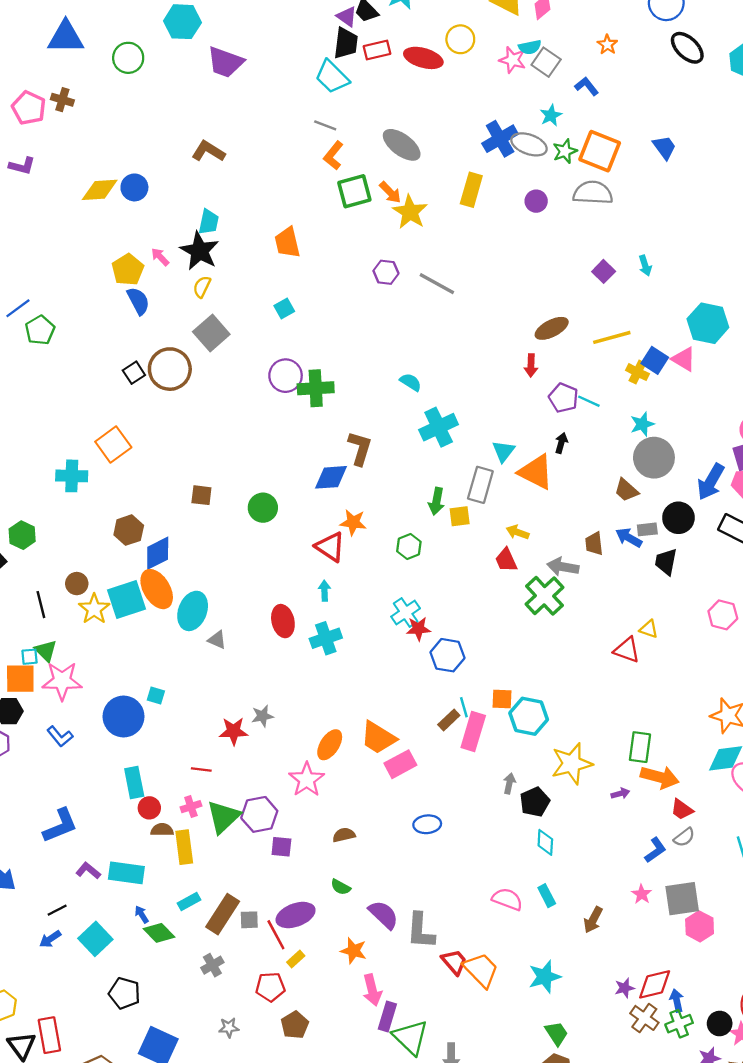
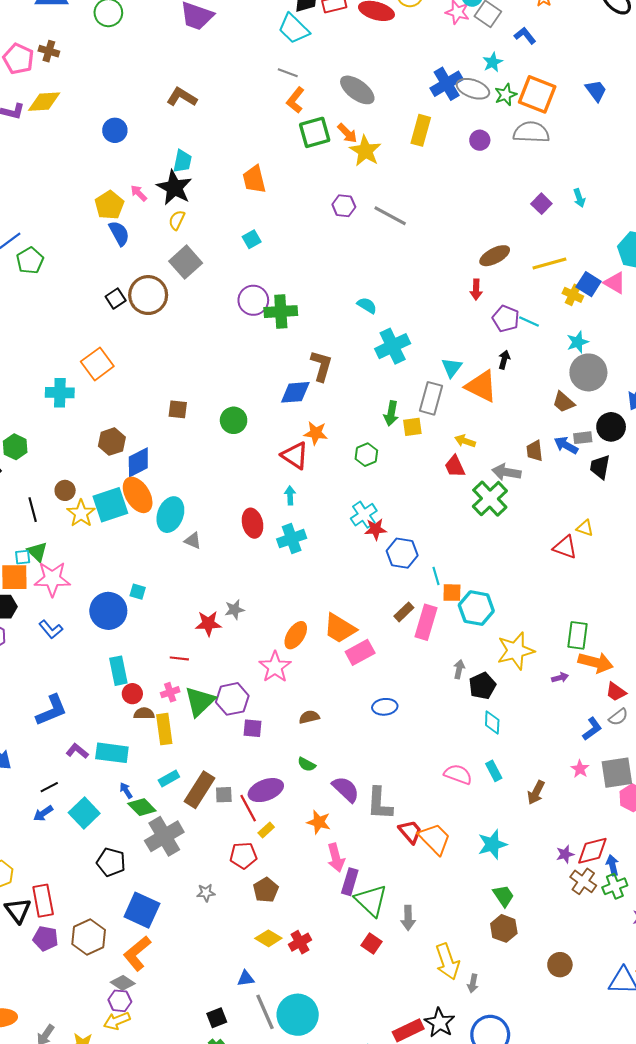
yellow diamond: (100, 190) -> (44, 102), moved
cyan line: (464, 707) -> (436, 576), moved
gray cross: (212, 965) -> (164, 836), moved, size x1.8

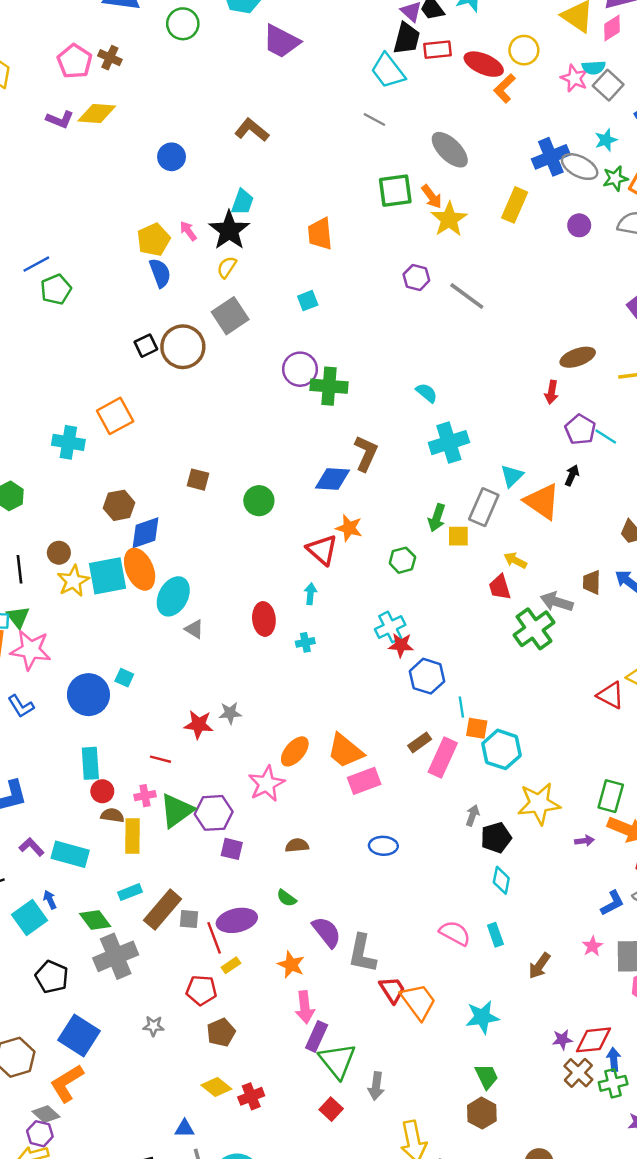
orange L-shape: (295, 100) -> (505, 88), moved
cyan cross: (292, 539) -> (305, 642), size x0.6
blue arrow: (126, 790) -> (50, 900), moved

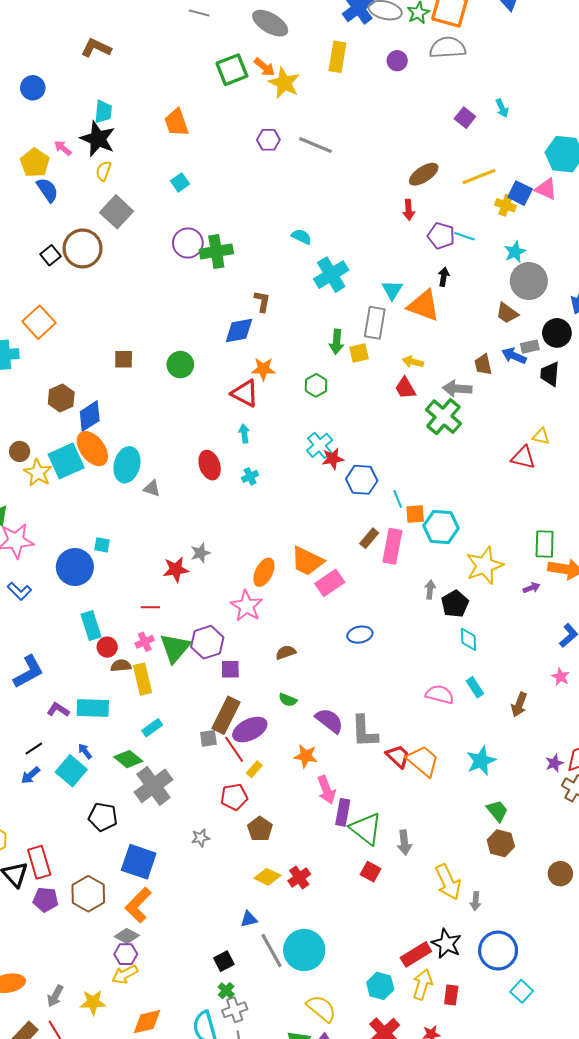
brown L-shape: (366, 453) -> (262, 301), size x0.7
brown rectangle: (163, 910) -> (226, 715), moved

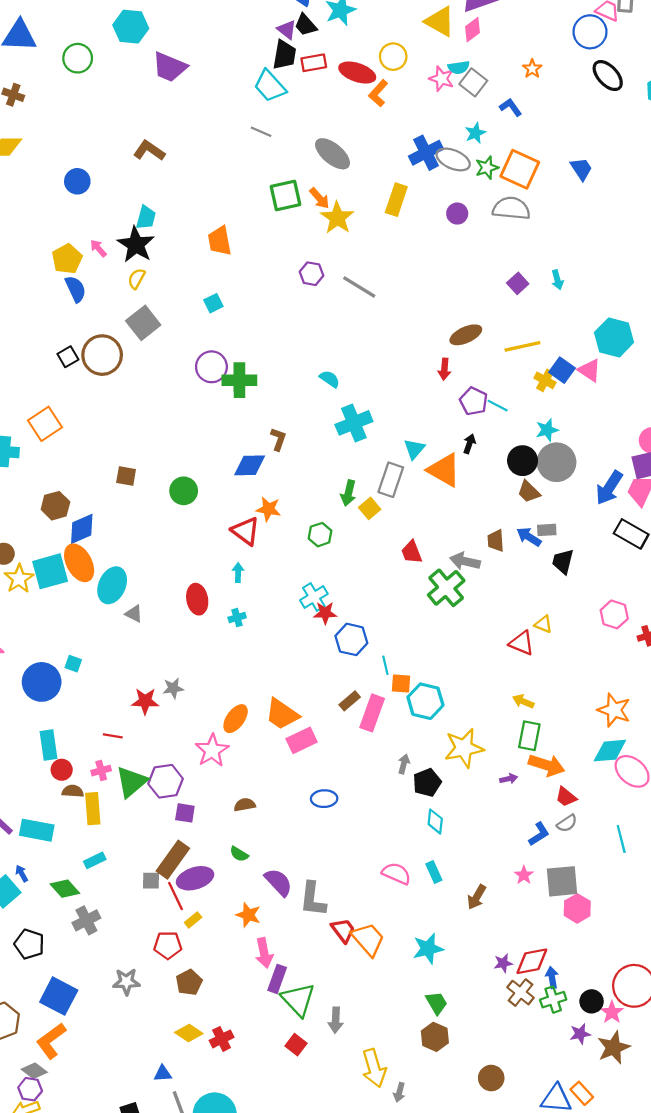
black circle: (557, 333) -> (523, 461), moved
yellow square: (359, 353) -> (370, 508), turned -36
yellow arrow: (413, 362) -> (523, 701), moved
gray cross: (153, 786) -> (86, 920), size x0.7
gray star: (201, 838) -> (126, 982), size x1.4

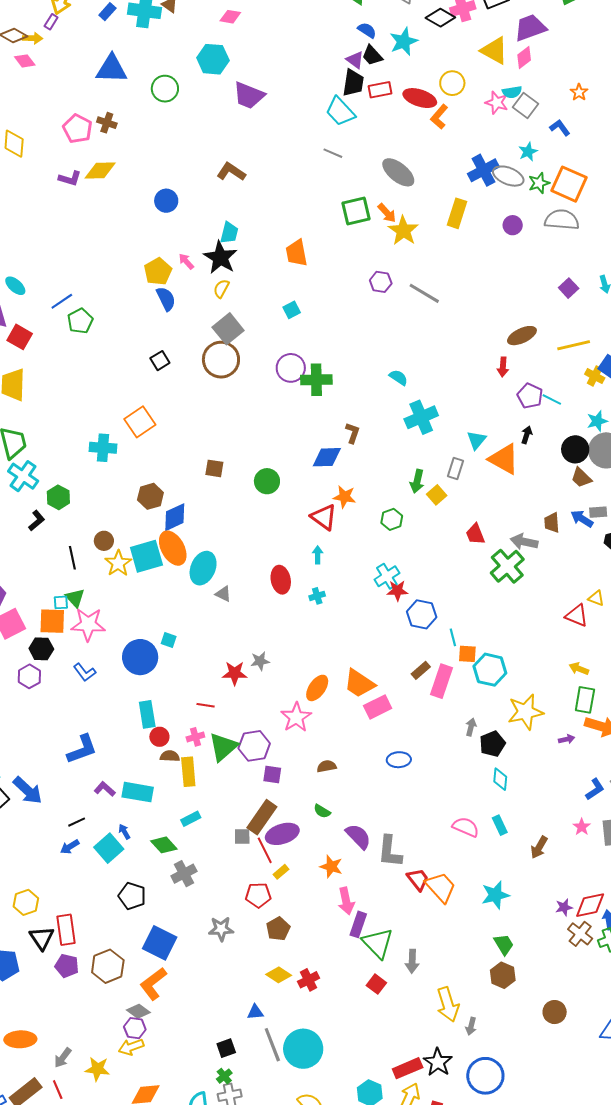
brown circle: (102, 355) -> (221, 360), moved
gray rectangle: (391, 480) -> (456, 468), size x0.7

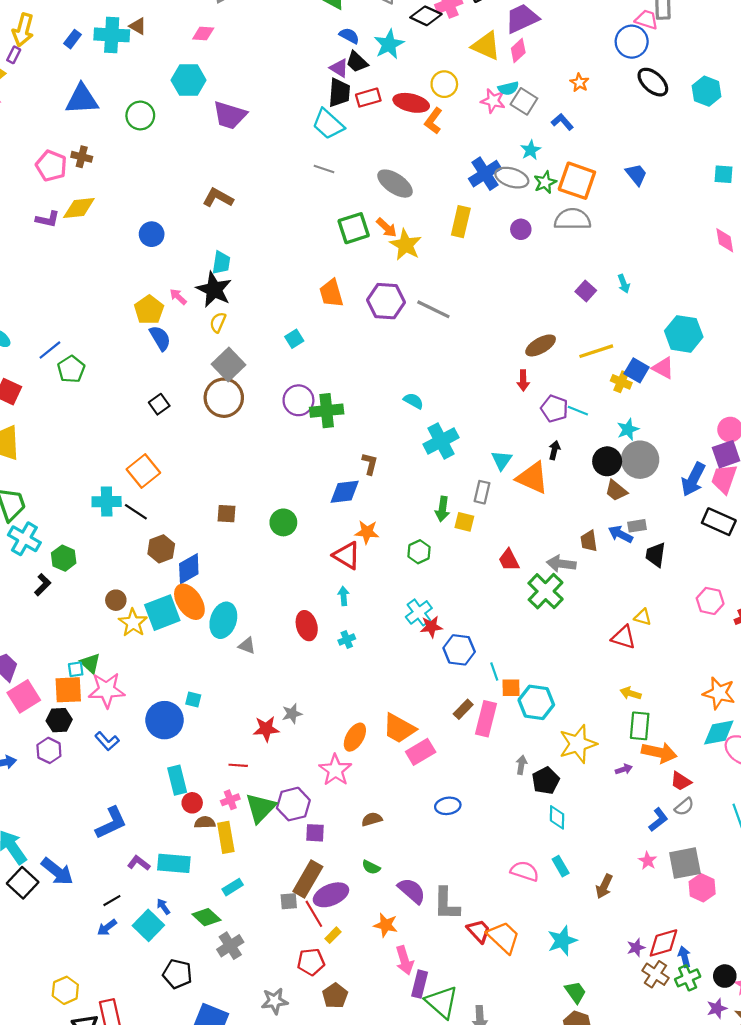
orange trapezoid: (297, 253) -> (331, 293), moved
purple hexagon: (381, 282) -> (386, 301), size x1.6
yellow square: (437, 495) -> (464, 522), turned -30
black line: (72, 558) -> (136, 512), moved, turned -40

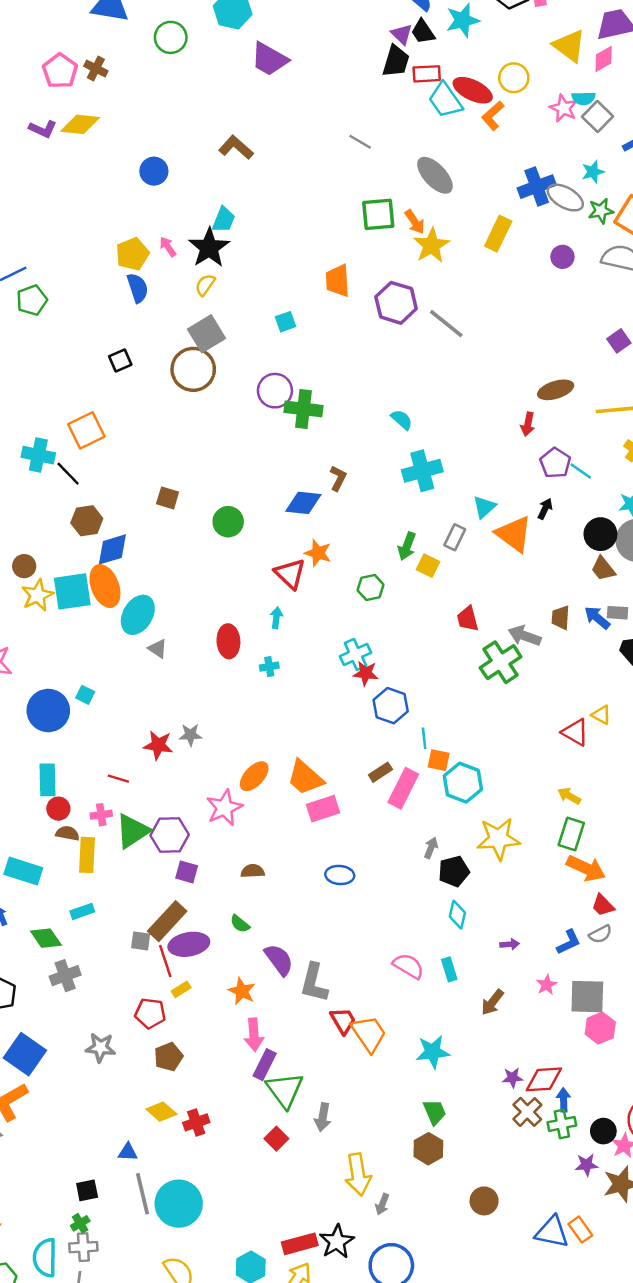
cyan trapezoid: (328, 124) -> (445, 100), moved
purple arrow: (624, 769) -> (510, 944), moved

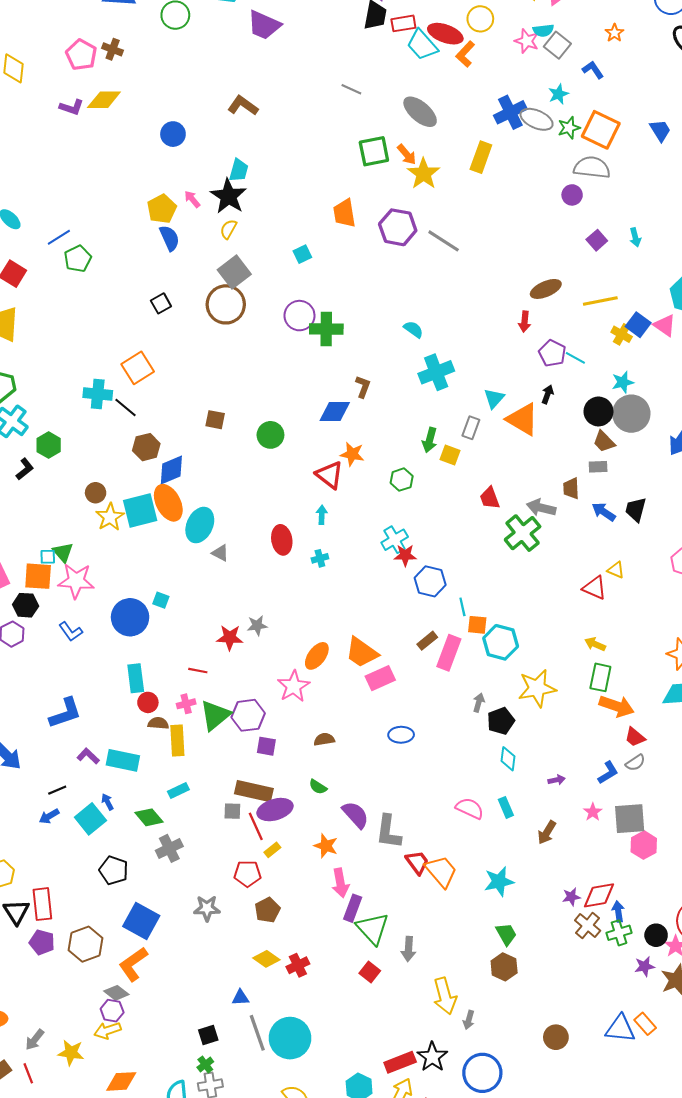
purple circle: (562, 257) -> (572, 195), moved
gray rectangle: (618, 613) -> (598, 467), moved
blue arrow: (597, 618) -> (604, 512), moved
brown rectangle: (167, 921) -> (254, 791), turned 66
brown circle: (484, 1201) -> (556, 1037), moved

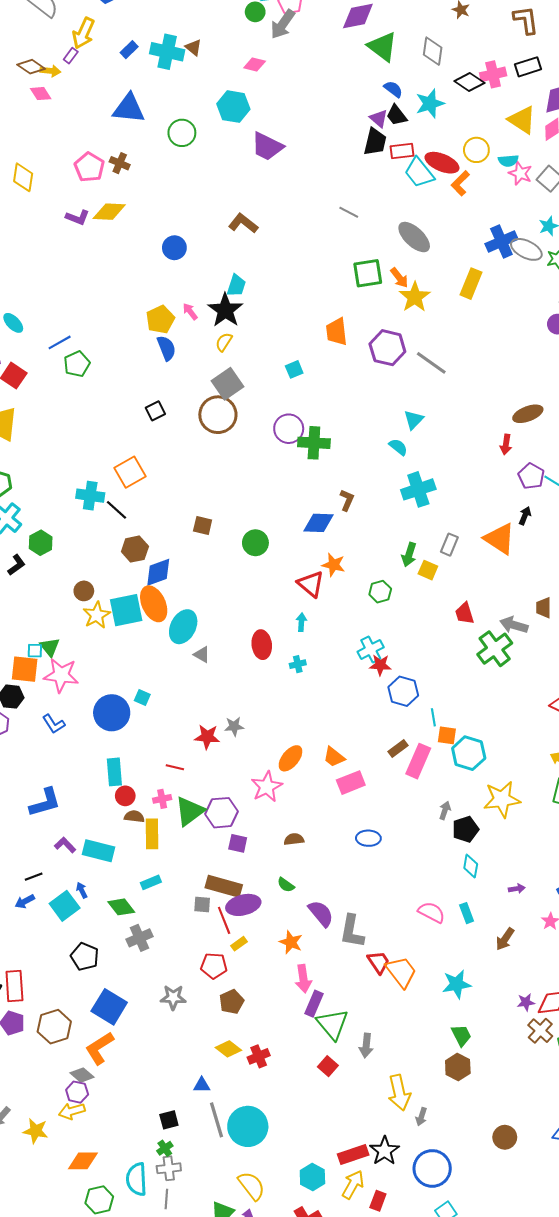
cyan semicircle: (543, 30) -> (508, 161), moved
cyan triangle: (494, 398) -> (414, 420), moved
orange trapezoid: (362, 652) -> (334, 757), size x0.7

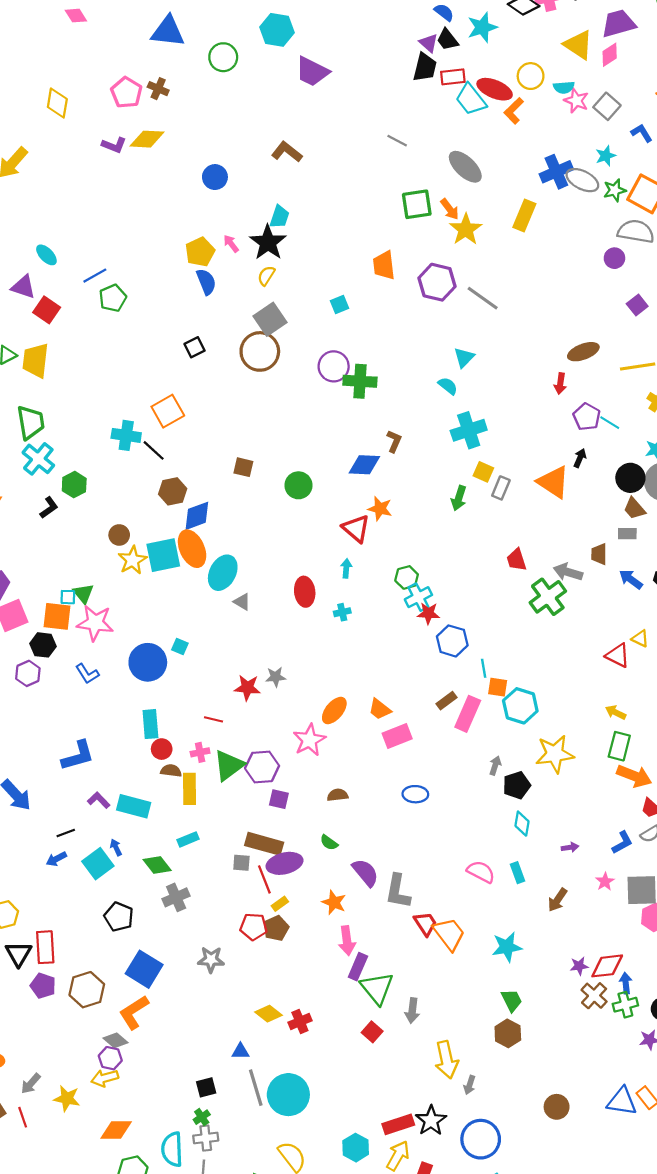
yellow square: (428, 570) -> (483, 472), moved
green hexagon: (380, 592) -> (407, 577), moved
brown pentagon: (232, 1002) -> (276, 928), moved

